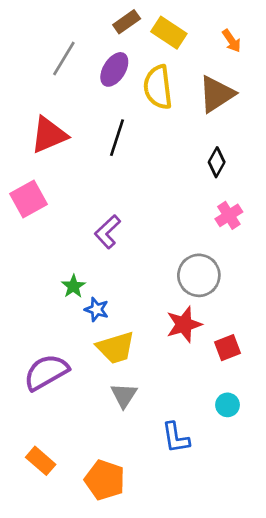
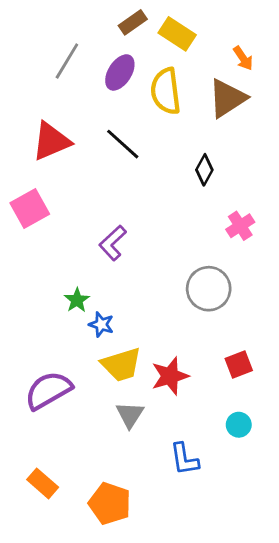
orange arrow: (232, 41) -> (243, 58), moved
black line: (117, 138) -> (123, 144), turned -66
black diamond: (217, 162) -> (204, 170), moved
red star: (184, 324) -> (170, 376), moved

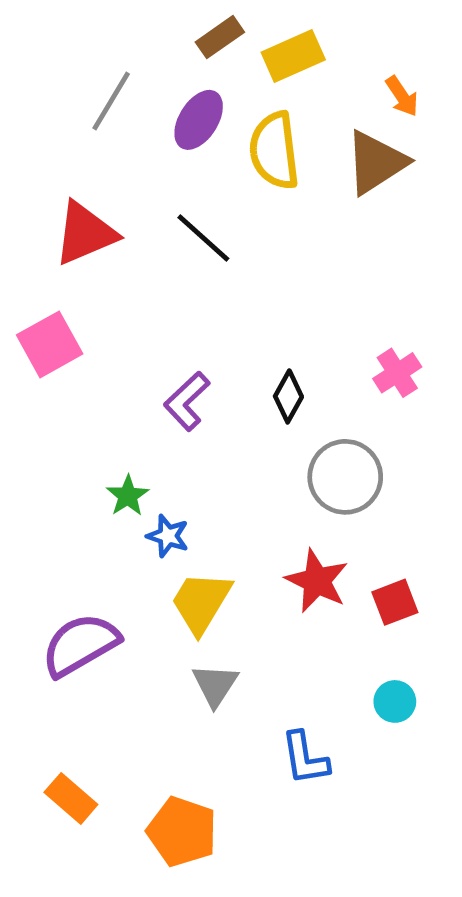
yellow rectangle: (177, 34) -> (293, 56), turned -57
black diamond: (204, 170) -> (288, 396), moved
yellow trapezoid: (121, 365) -> (201, 602), turned 138
red star: (170, 376) -> (317, 581), moved, turned -30

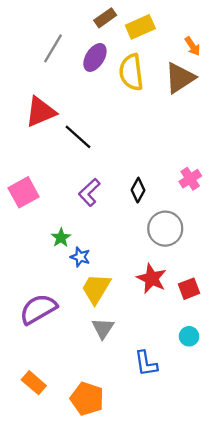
black line: (203, 238) -> (78, 137), moved
pink square: (50, 344) -> (24, 192), moved

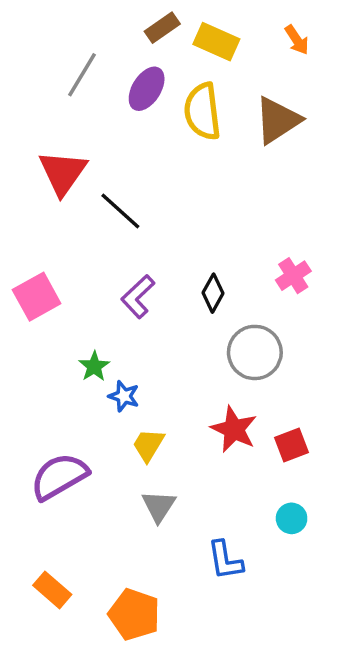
yellow rectangle: (140, 27) -> (216, 42), turned 48
orange arrow: (192, 46) -> (297, 40), moved
red triangle: (41, 112) -> (63, 173), turned -32
yellow trapezoid: (96, 289) -> (148, 445), size x0.7

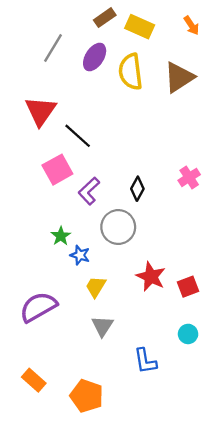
pink square: (37, 297) -> (57, 170), moved
gray circle: (255, 352) -> (118, 227), moved

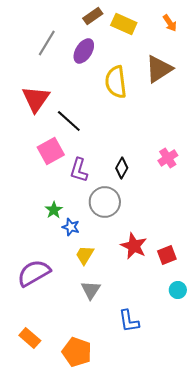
yellow semicircle: (131, 72) -> (116, 82), moved
purple L-shape: (89, 191) -> (79, 170), turned -30
cyan circle: (188, 334) -> (178, 290), moved

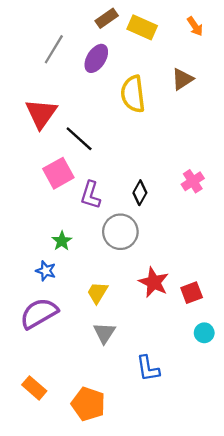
brown triangle: (159, 69) -> (182, 79), size x0.7
blue star: (71, 227) -> (46, 271), moved

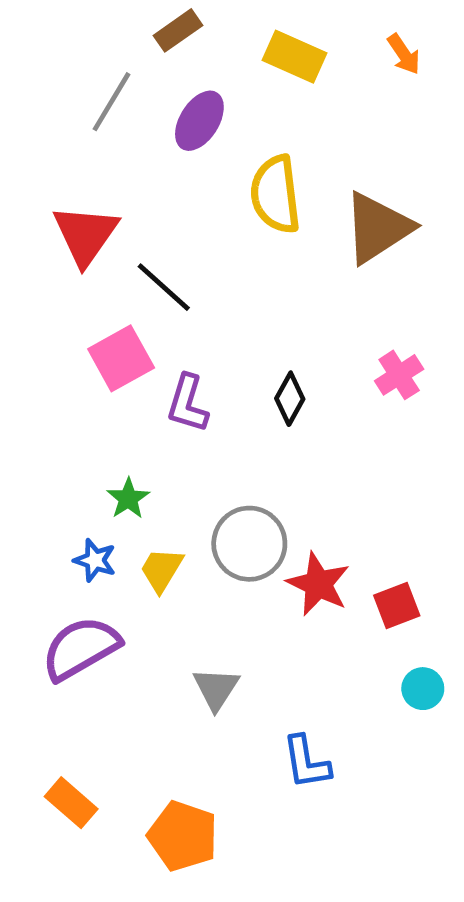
brown rectangle: (107, 18) -> (178, 30), moved
brown triangle: (182, 79) -> (378, 228), moved, size x1.6
gray circle: (120, 232) -> (249, 544), moved
yellow trapezoid: (97, 293) -> (161, 570), moved

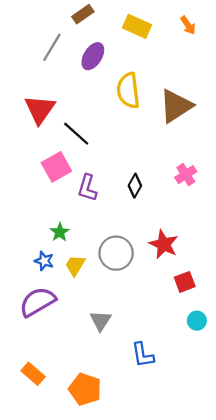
red star: (318, 584) -> (164, 244), moved

